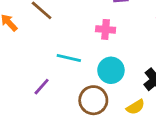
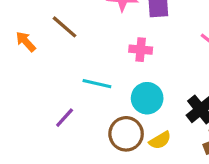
yellow semicircle: (135, 107) -> (160, 140), moved

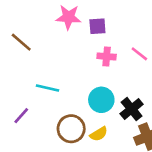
pink cross: (141, 50) -> (107, 56), moved
cyan circle: (147, 98) -> (101, 100), moved

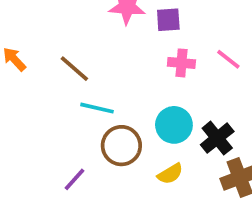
brown line: (21, 42) -> (74, 69), moved
purple line: (21, 116) -> (74, 179), moved
brown circle: (71, 129) -> (121, 146), moved

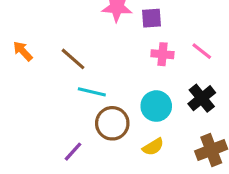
black cross: (217, 138) -> (202, 98), moved

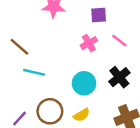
purple square: (152, 18) -> (99, 15), moved
pink cross: (162, 54) -> (89, 43), turned -35
brown circle: (112, 123) -> (50, 111), moved

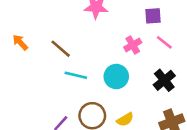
purple square: (99, 15) -> (153, 16), moved
cyan circle: (84, 83) -> (116, 77), moved

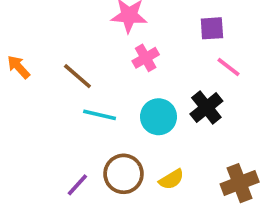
pink cross: (133, 45) -> (146, 58), moved
black cross: (164, 80) -> (206, 108), moved

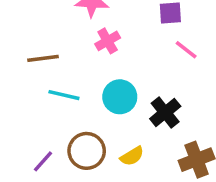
brown line: (77, 76) -> (43, 58), turned -48
black cross: (206, 108) -> (165, 113), moved

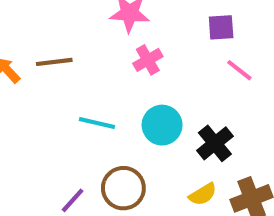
brown line: (43, 58) -> (54, 62), moved
yellow semicircle: (132, 156) -> (203, 194), moved

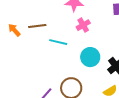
cyan line: (97, 123) -> (58, 42), moved

